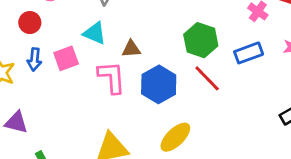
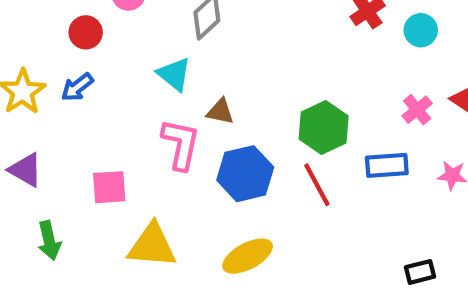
pink square: (66, 58) -> (109, 187), moved
blue arrow: (34, 59) -> (77, 87), turned 30

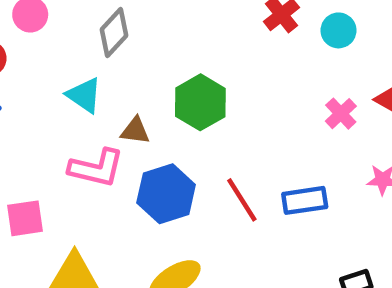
green hexagon: (324, 127) -> (200, 102), moved
pink L-shape: (181, 144) -> (96, 168), turned 96
blue rectangle: (387, 165) -> (305, 200), moved

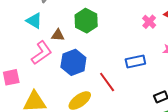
pink L-shape: (96, 168) -> (42, 53), turned -45
red line: (242, 200) -> (107, 82), moved

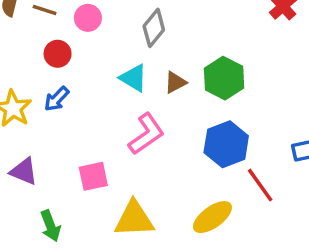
brown triangle: (58, 35) -> (175, 82), moved, turned -32
blue hexagon: (73, 62) -> (226, 144), moved

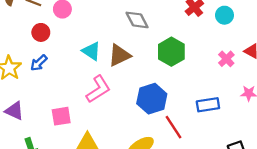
gray diamond: (154, 28) -> (137, 20), moved, turned -70
green hexagon: (224, 78) -> (171, 52), moved
brown triangle: (175, 82) -> (119, 55), size x1.5

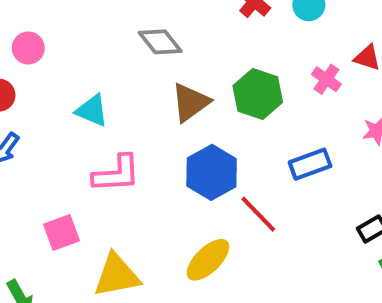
green hexagon: (171, 52) -> (258, 94), moved
brown triangle: (119, 55) -> (190, 102), moved
pink L-shape: (98, 89) -> (116, 174), turned 40

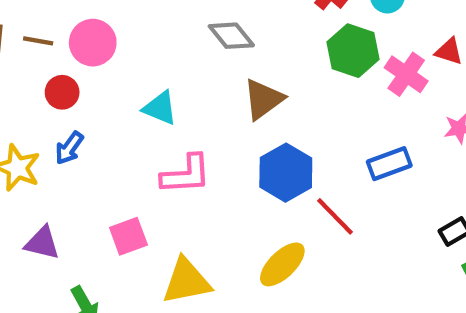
pink circle: (28, 48) -> (93, 43), size x1.4
pink cross: (326, 79) -> (406, 74), size x1.4
green hexagon: (258, 94) -> (353, 51), moved

